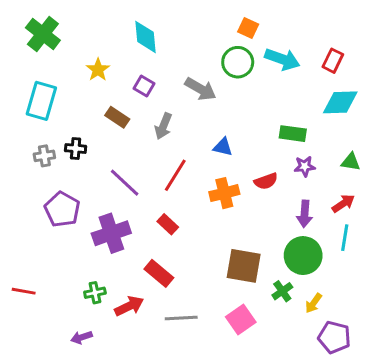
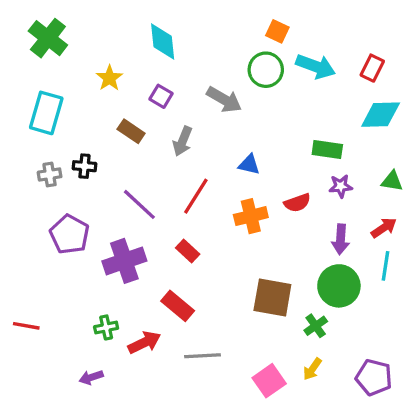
yellow arrow: (314, 303) -> (312, 369), moved
pink square: (241, 319) -> (269, 381), moved

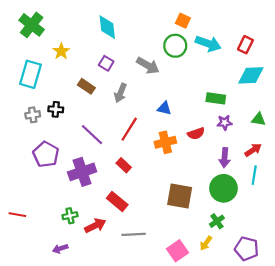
yellow star: (109, 78) -> (61, 51), moved
green cross: (316, 326) -> (217, 221), moved

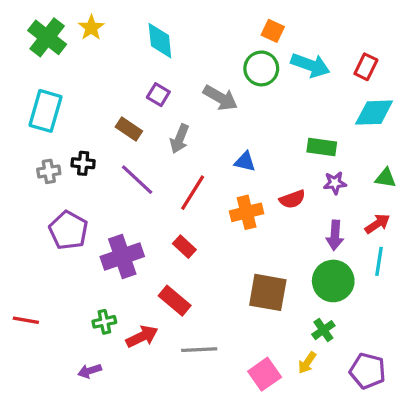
yellow star: (61, 51) -> (91, 28), moved
purple line: (92, 135) -> (137, 180), moved

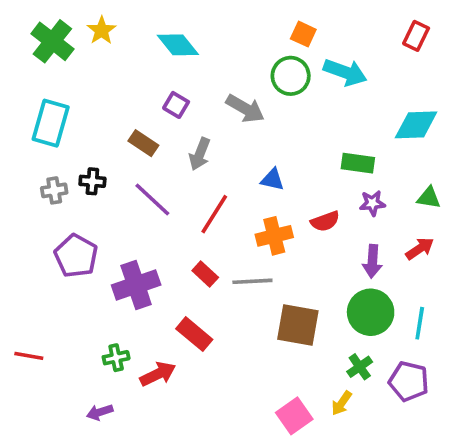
cyan diamond: (160, 41) -> (178, 45), turned -33
red rectangle: (366, 67) -> (416, 36), moved
cyan line: (379, 261) -> (420, 323), moved
gray line: (199, 350) -> (252, 281), moved
purple pentagon: (368, 371) -> (409, 381), moved

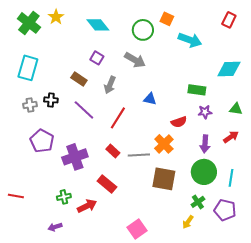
green circle: (291, 76) -> (143, 30), moved
orange cross: (274, 236) -> (164, 144), moved, turned -30
pink square: (294, 416) -> (137, 229), moved

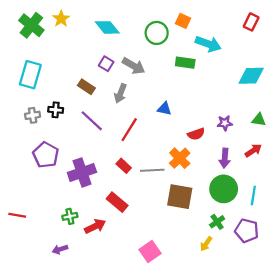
gray arrow: (135, 60) -> (134, 66), moved
green rectangle: (197, 90) -> (185, 63), moved

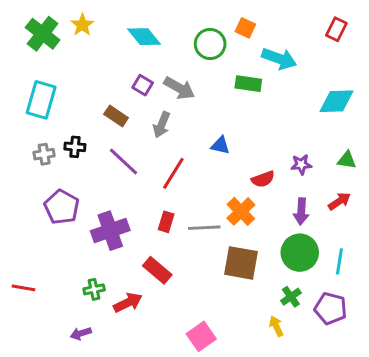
red rectangle: (124, 166) -> (166, 222), turned 64
yellow arrow: (206, 244) -> (276, 326), turned 120

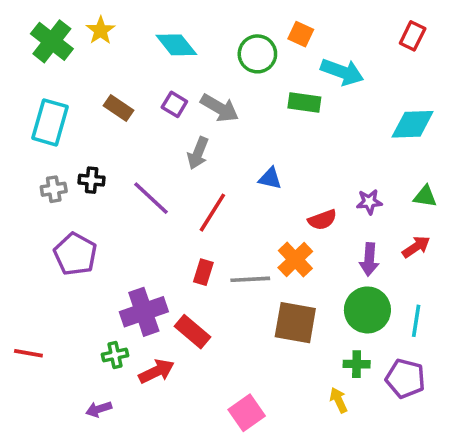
brown rectangle: (116, 116) -> (119, 108), moved
purple cross: (110, 231) -> (144, 312), moved
green cross: (291, 297) -> (357, 364), turned 36

